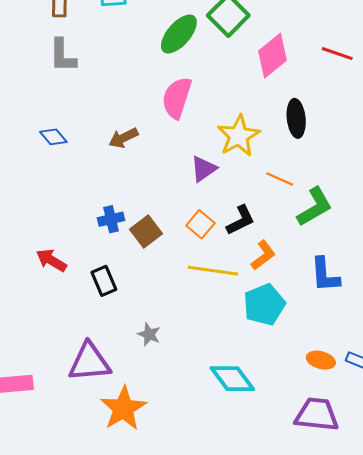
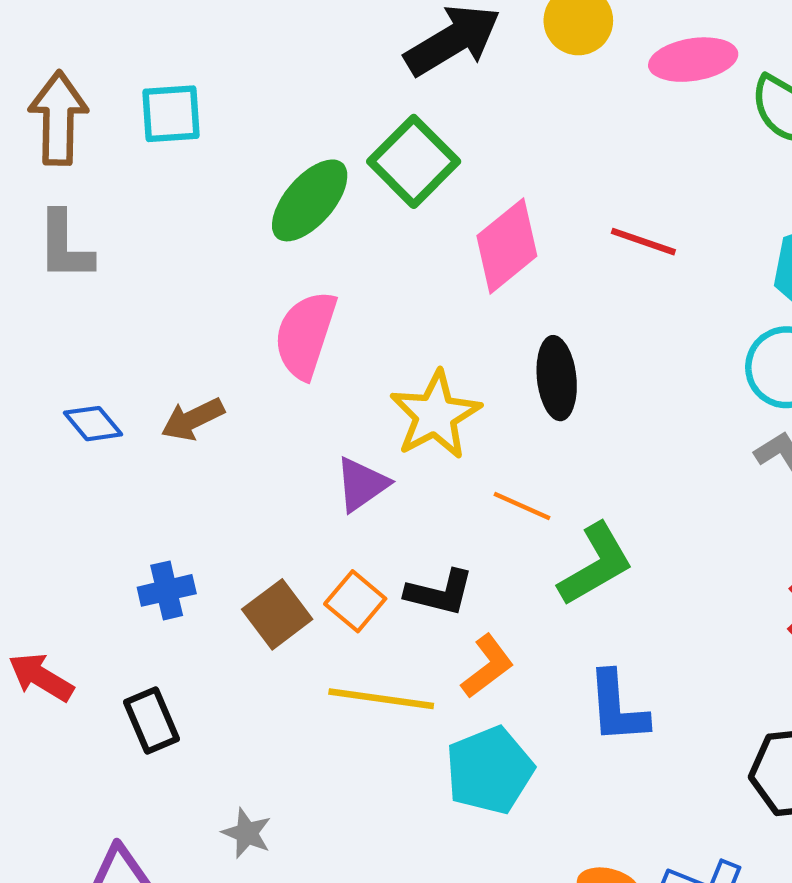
blue diamond: (53, 137) -> (93, 424), moved
black L-shape: (241, 220) -> (440, 593), turned 40
brown square: (146, 232) -> (277, 614), moved

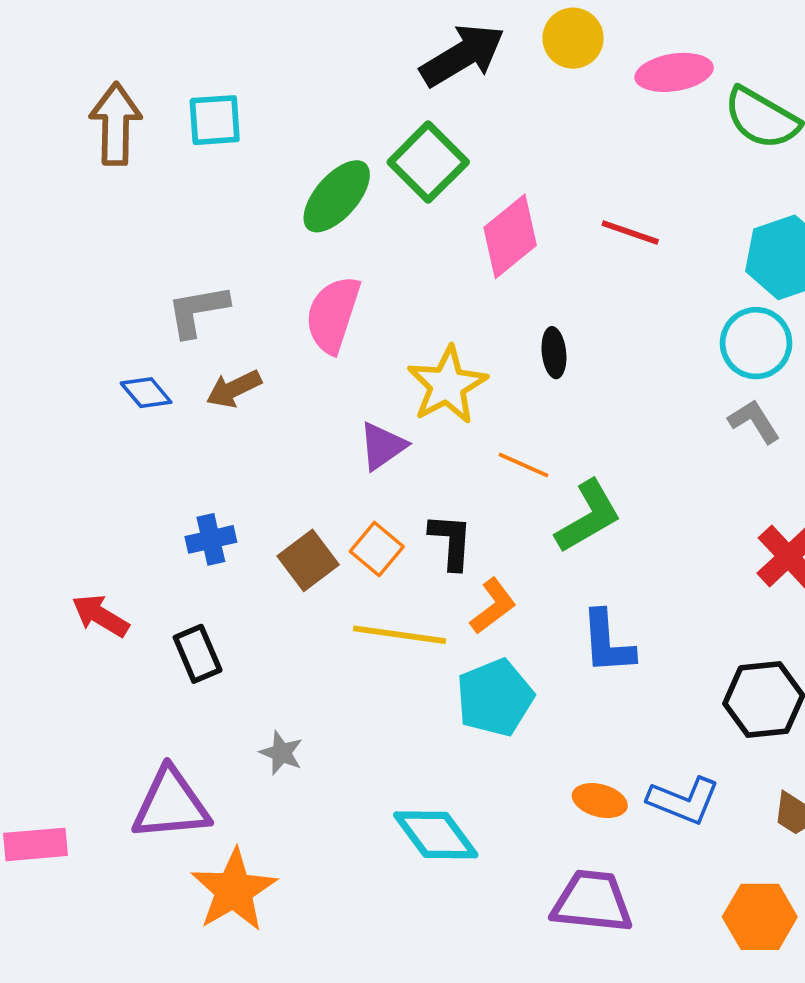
gray L-shape: (65, 246) -> (198, 311), moved, turned 80
black ellipse: (557, 378) -> (554, 353), size x0.7
black L-shape: (440, 593) -> (451, 541), turned -100

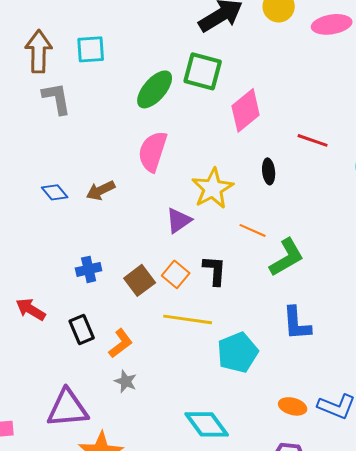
green square: (428, 162) -> (203, 71), turned -30
red line: (630, 233) -> (313, 140), moved
gray L-shape: (198, 311) -> (57, 98), moved, turned 90
orange L-shape: (493, 606) -> (121, 343), moved

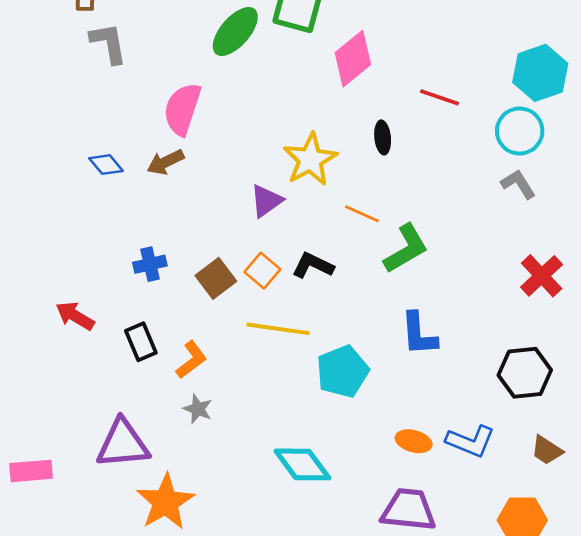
pink semicircle: (153, 151) -> (182, 109), moved
black L-shape: (215, 270) -> (313, 265), turned -68

